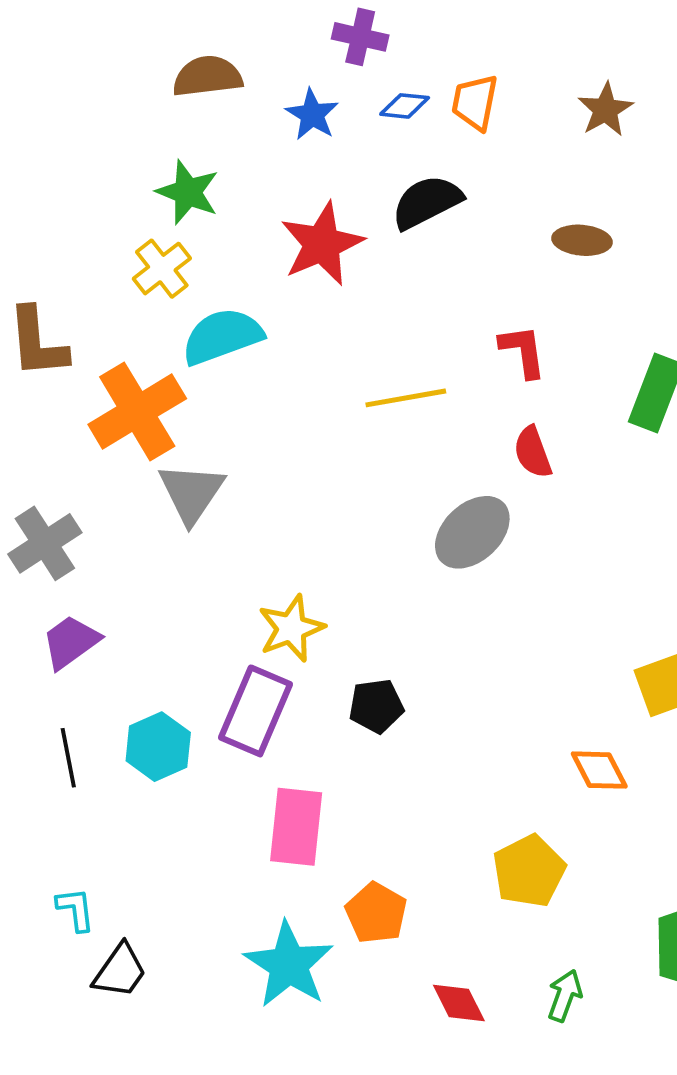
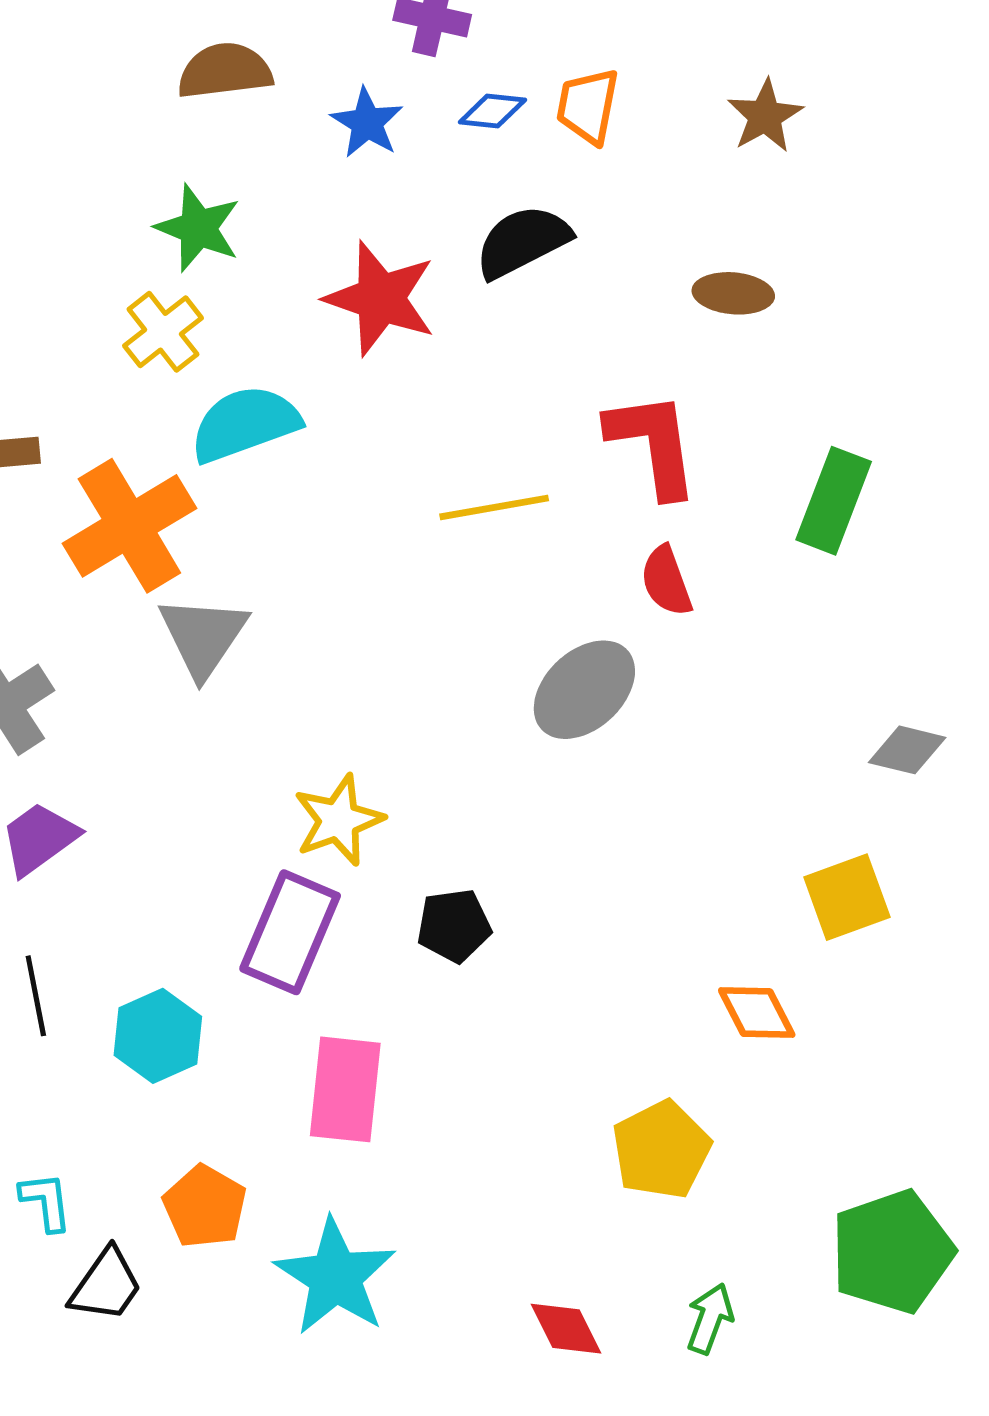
red star: (322, 244) -> (380, 298), turned -30
red L-shape: (523, 351) -> (653, 444), size x1.5
cyan hexagon: (158, 747) -> (158, 1036), moved
orange pentagon: (376, 913) -> (205, 1207), moved

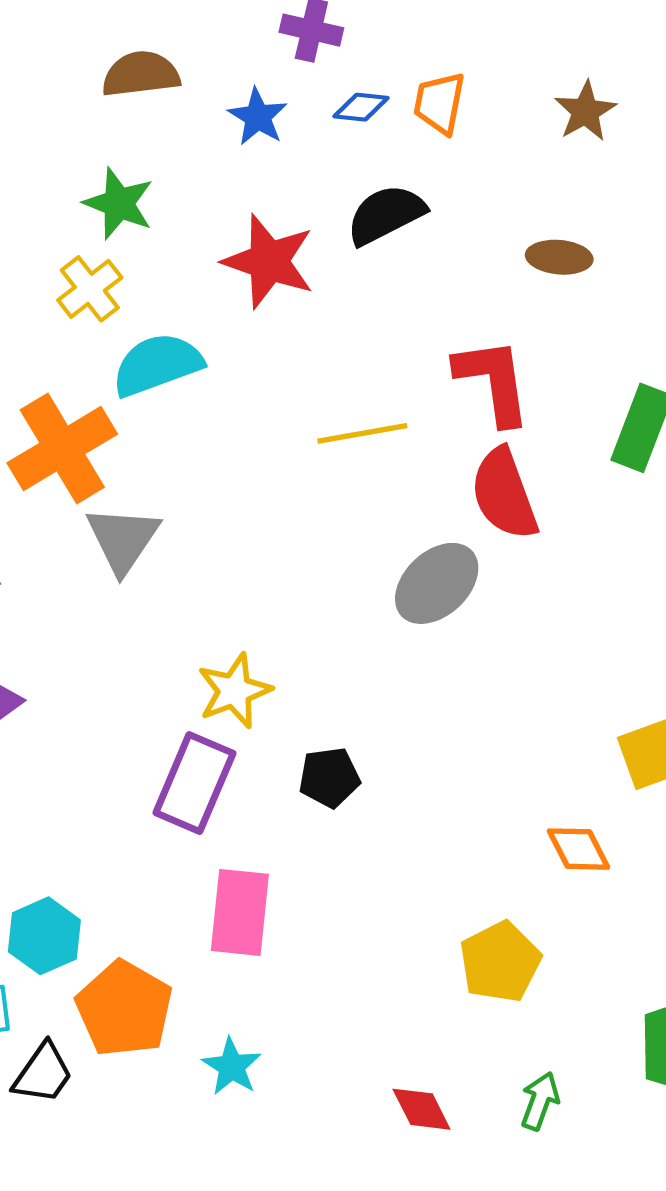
red semicircle: (666, 581) -> (504, 494), size x1.6
cyan hexagon: (158, 1036) -> (44, 936), moved
orange pentagon: (205, 1207) -> (124, 1009), size x1.4
cyan star: (335, 1277) -> (232, 1067), size x0.6

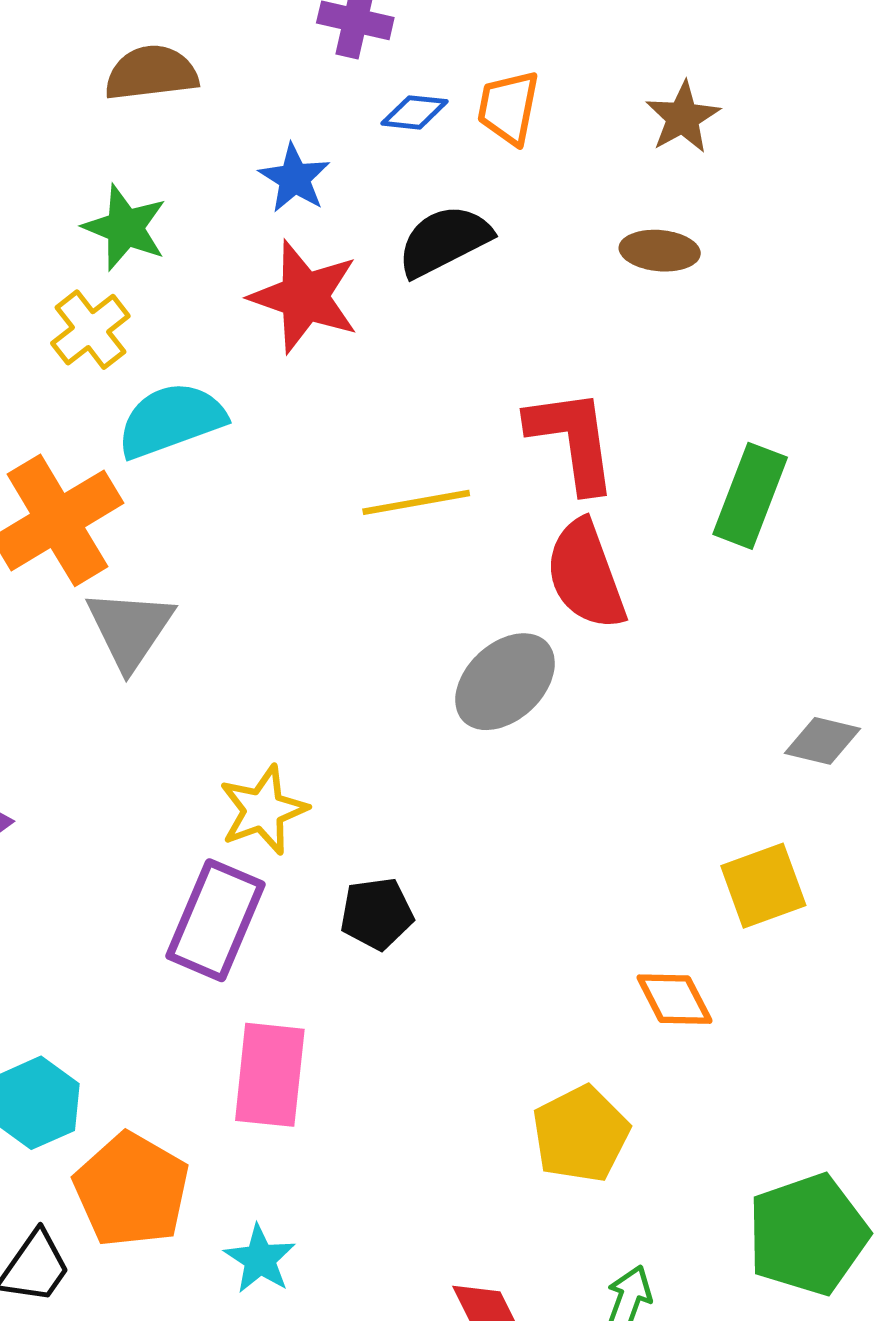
blue star: (258, 117) -> (294, 178), moved
brown ellipse: (559, 257) -> (660, 251), moved

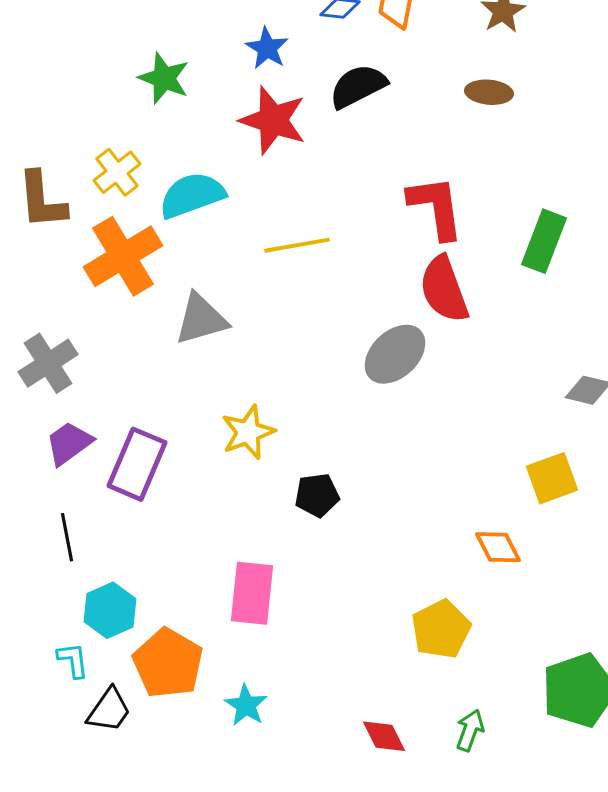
yellow cross: (90, 330) -> (117, 172), moved
yellow line: (416, 502) -> (297, 245), moved
gray triangle: (130, 629) -> (201, 319), moved, turned 40
purple rectangle: (215, 920) -> (137, 464), moved

